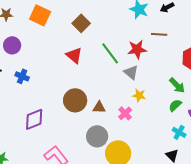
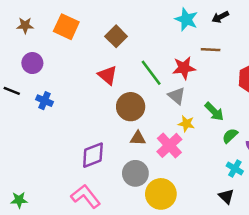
green arrow: (177, 85) -> (214, 112), moved
brown circle: (75, 100) -> (131, 107), moved
pink cross: (125, 113) -> (169, 145), size x1.5
purple diamond: (34, 119) -> (93, 155), moved

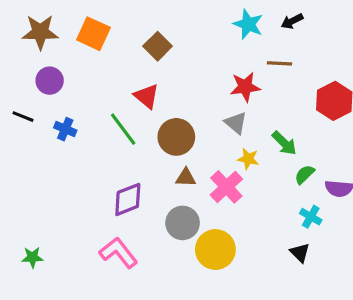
brown star: (25, 25) -> (40, 32), size x1.6
green line: (151, 73) -> (123, 129), moved

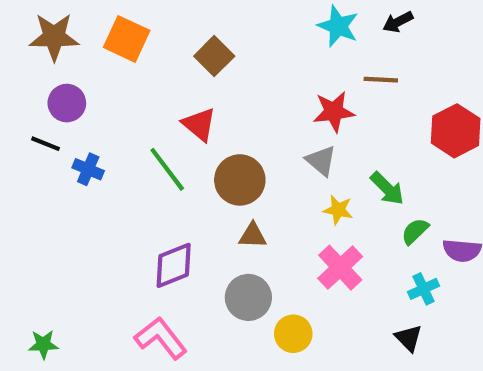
black line: (23, 117) -> (45, 144), moved
pink cross: (226, 187) -> (340, 268), moved
cyan cross: (311, 217) -> (424, 289), turned 35
yellow circle: (215, 250) -> (293, 334), size x0.7

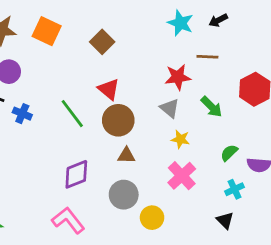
red triangle: (199, 124) -> (109, 89), moved
green arrow: (387, 188) -> (212, 107), moved

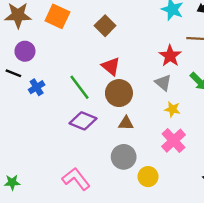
red star: (178, 77) -> (170, 56), turned -30
blue cross: (22, 114) -> (37, 87), turned 35
purple diamond: (76, 174) -> (83, 121), moved, turned 44

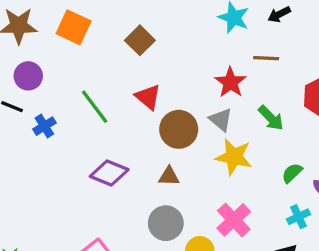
green line: (80, 87) -> (95, 107), moved
brown circle: (119, 93) -> (179, 129), moved
yellow star: (172, 109) -> (234, 157), size x1.6
pink cross: (174, 141) -> (234, 220), moved

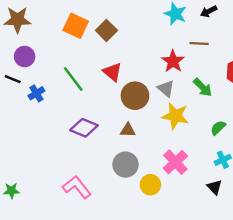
orange square: (74, 27) -> (76, 26), moved

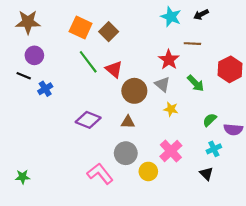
green line: (73, 79) -> (88, 62), moved
yellow star: (175, 116) -> (171, 109), size x0.6
pink L-shape: (77, 187) -> (100, 174), moved

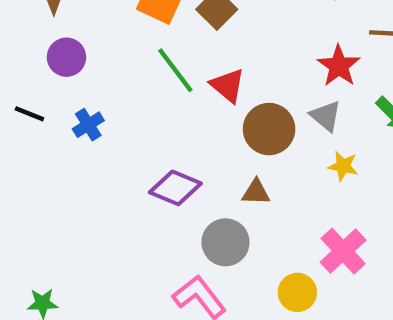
black line: (24, 76) -> (29, 114), moved
gray circle: (126, 153) -> (225, 242), moved

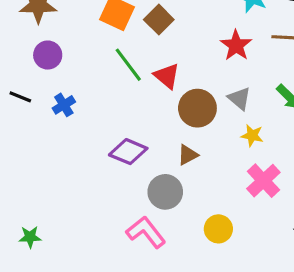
red star: (339, 66) -> (236, 45), moved
brown triangle: (256, 192) -> (188, 155), turned -30
pink cross: (343, 251) -> (263, 181), moved

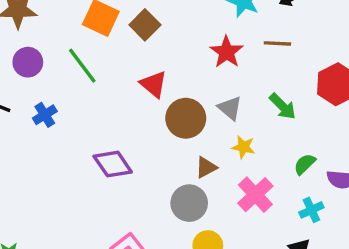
green line: (128, 65) -> (82, 66), moved
purple diamond: (128, 152) -> (113, 164), turned 33
brown triangle: (188, 155) -> (206, 167), moved
gray circle: (165, 192) -> (189, 203), moved

